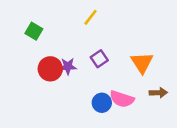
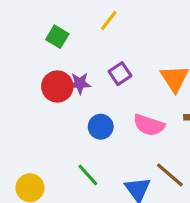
green square: (34, 31) -> (57, 37), moved
blue circle: (102, 103) -> (101, 127), moved

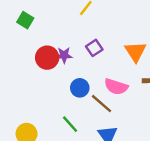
green square: (57, 37) -> (25, 20), moved
brown line: (170, 175) -> (102, 104), moved

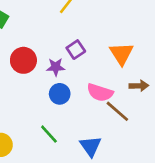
purple star: (64, 55) -> (56, 67), moved
brown line: (102, 104) -> (117, 111), moved

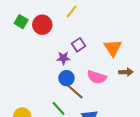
red circle: (23, 60) -> (42, 25), moved
brown line: (117, 111) -> (75, 91), moved

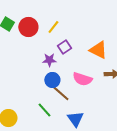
yellow line: (72, 12) -> (53, 27), moved
orange triangle: (113, 48) -> (98, 50), turned -30

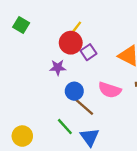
red circle: (28, 27) -> (71, 43), moved
purple star: (49, 60) -> (58, 68), moved
blue triangle: (75, 119) -> (90, 137), moved

